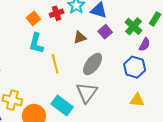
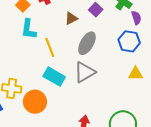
purple semicircle: (145, 45) -> (136, 18), turned -40
gray triangle: (87, 92) -> (85, 72), turned 30
cyan rectangle: (62, 106) -> (54, 77), moved

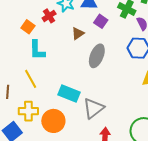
yellow line: (50, 47) -> (31, 79), moved
gray triangle: (85, 72) -> (93, 108), moved

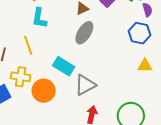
gray ellipse: (97, 56) -> (84, 33), moved

